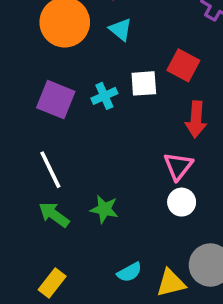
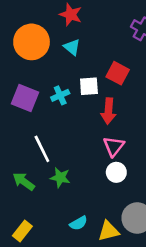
red arrow: (196, 119) -> (108, 111), moved
white line: (50, 170) -> (42, 149), moved

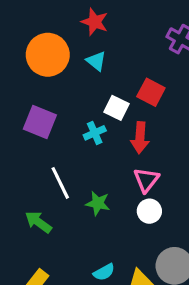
white square: (89, 86) -> (117, 108), turned 30
cyan cross: (60, 95) -> (95, 133), moved
green star: (60, 178) -> (98, 203), moved

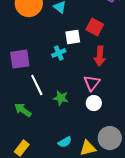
white square: (117, 108) -> (73, 37), turned -35
purple square: (40, 122) -> (20, 59), moved, turned -30
red arrow: (140, 138) -> (100, 56), moved

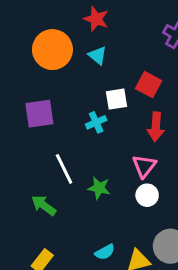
purple square: (20, 59) -> (39, 114), moved

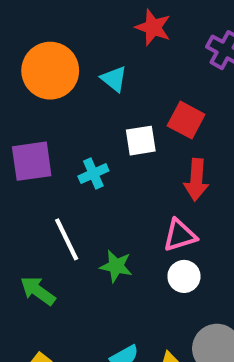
red star: (96, 19) -> (153, 27), moved
cyan cross: (96, 122) -> (93, 174), moved
pink triangle: (144, 166) -> (180, 235), turned 35

